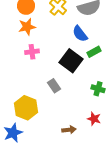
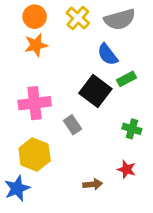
pink cross: (32, 52) -> (35, 103), moved, size x1.6

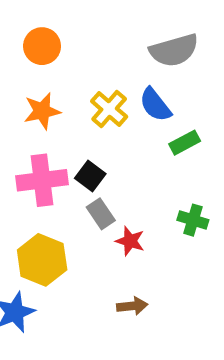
yellow cross: (78, 18) -> (109, 109), moved
orange star: (36, 45) -> (42, 111), moved
black square: (95, 91) -> (90, 176), moved, size x0.6
red star: (126, 169) -> (130, 241), moved

